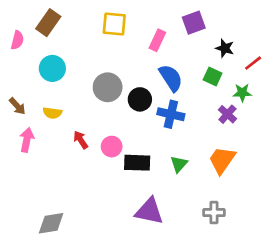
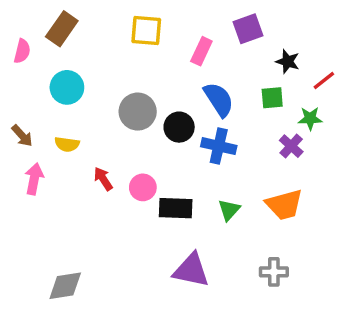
green square: (213, 77) -> (272, 98), turned -30
orange trapezoid: (222, 160) -> (284, 205), turned -140

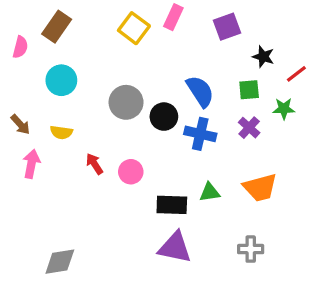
yellow square: (146, 30) -> (134, 28), turned 32
pink rectangle: (201, 51) -> (173, 17), moved
purple cross: (291, 146) -> (249, 128), moved
black rectangle: (176, 208) -> (172, 205), moved
green triangle: (229, 210) -> (210, 192), turned 40

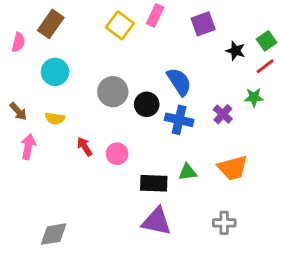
green square: (249, 90) -> (267, 41), moved, turned -30

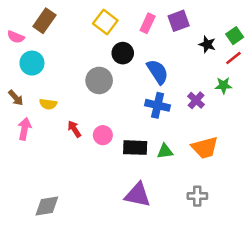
pink rectangle: (155, 15) -> (148, 23), moved
pink semicircle: (18, 42) -> (16, 37), turned 98
cyan circle: (55, 72) -> (32, 63), moved
black circle: (147, 104) -> (123, 53), moved
black rectangle: (154, 183) -> (135, 148), moved

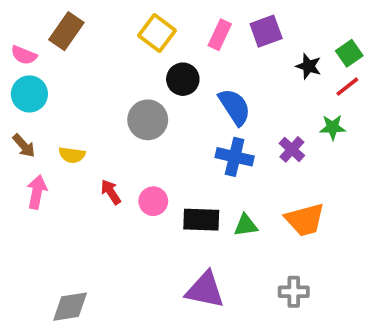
cyan circle: (32, 63) -> (29, 94), moved

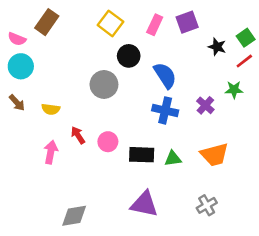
pink arrow: (37, 192) -> (51, 152), moved
gray cross: (294, 292) -> (207, 205), turned -30
gray diamond: (70, 307) -> (74, 216), moved

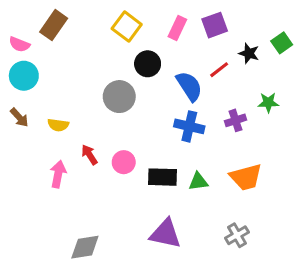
red line: (244, 61) -> (219, 70), moved
purple cross: (205, 105) -> (236, 120), turned 30

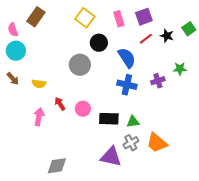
pink rectangle: (177, 28) -> (119, 19), turned -42
pink semicircle: (19, 44) -> (13, 30), turned 48
red line: (219, 70) -> (146, 39), moved
orange trapezoid: (246, 177) -> (157, 143), moved, turned 55
gray cross: (237, 235) -> (131, 143), moved

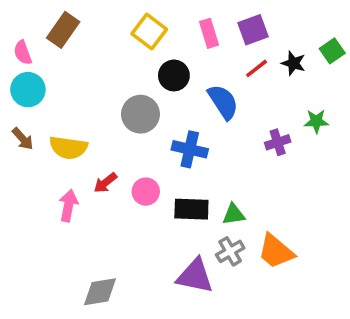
yellow semicircle: (39, 84) -> (68, 148), size x1.5
blue cross: (127, 85) -> (190, 149), moved
red arrow: (60, 104) -> (105, 183), turned -96

